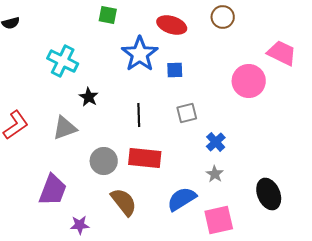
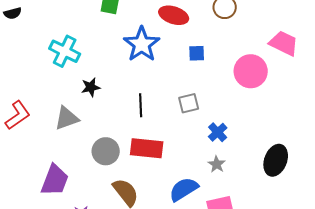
blue square: (175, 70) -> (197, 53), moved
black star: (89, 97) -> (91, 87), turned 30
black ellipse: (269, 194) -> (276, 160), moved, turned 44

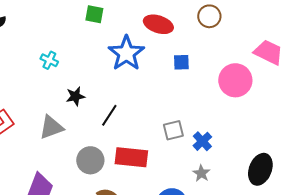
cyan cross: (65, 51) -> (49, 60), size x0.6
gray square: (189, 103) -> (173, 130), moved
black line: (141, 105) -> (109, 115), moved, turned 35

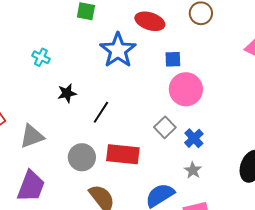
pink circle: (235, 80) -> (186, 89), moved
gray triangle: (51, 127) -> (32, 136), moved
gray square: (173, 130) -> (165, 127), turned -30

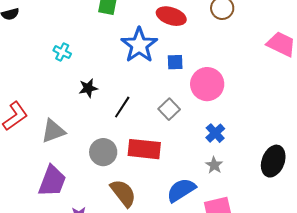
blue square: (173, 59) -> (175, 62), moved
gray square: (165, 127) -> (169, 109), moved

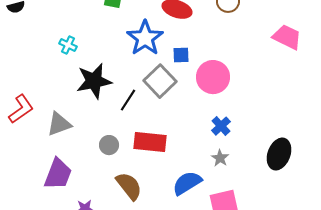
black star: (88, 88) -> (94, 81), size x1.8
gray square: (169, 109) -> (160, 81), moved, size x1.5
gray circle: (103, 152) -> (109, 145), size x0.7

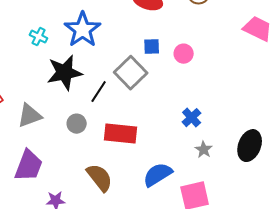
blue star: (145, 38) -> (83, 30), moved
pink circle: (213, 77) -> (184, 54), moved, size x0.6
gray circle: (109, 145) -> (77, 124), moved
gray star: (220, 158) -> (204, 150), moved

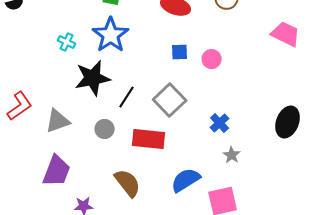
gray square: (131, 73) -> (170, 100), moved
black ellipse: (250, 146) -> (288, 122), moved

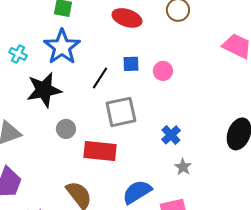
black line: (127, 97) -> (100, 78), moved
gray square: (170, 100) -> (121, 112), turned 32
gray circle: (105, 129) -> (66, 129), moved

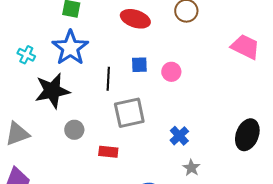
black line: (100, 78) -> (108, 79), turned -30
red rectangle: (100, 151) -> (108, 152), size x0.6

